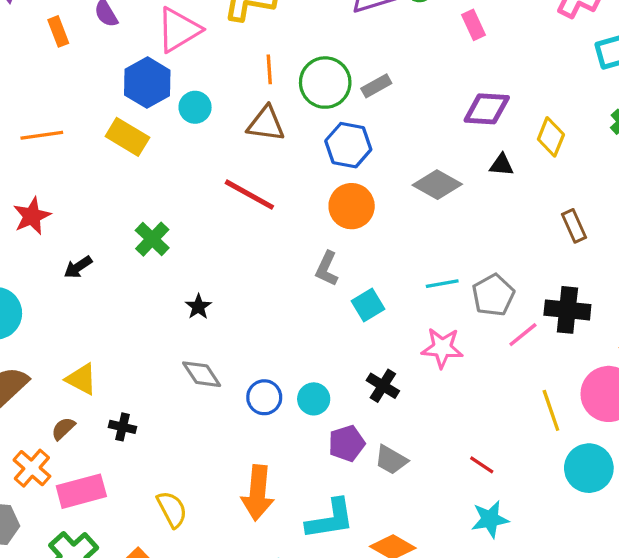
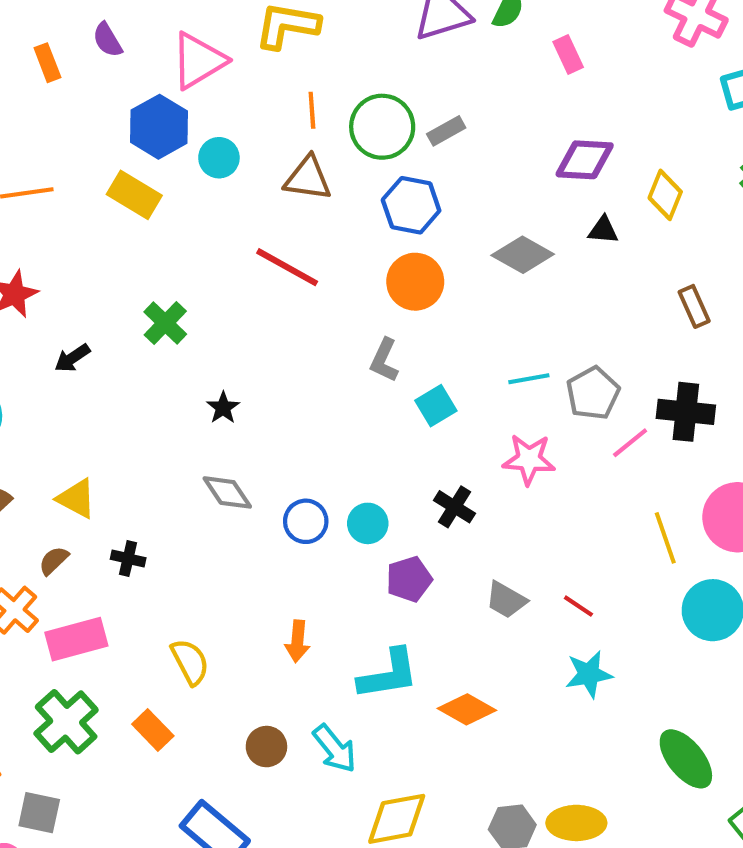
gray trapezoid: (391, 460) -> (506, 600), moved
orange arrow: (258, 493) -> (297, 641), size x0.6

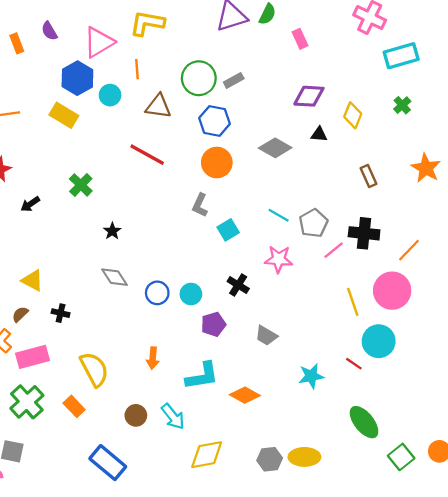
orange line: (312, 110) -> (137, 69), moved
cyan line: (529, 379) -> (279, 215), turned 40
red line: (578, 606) -> (354, 364), moved
yellow semicircle: (190, 662) -> (94, 369), size x1.4

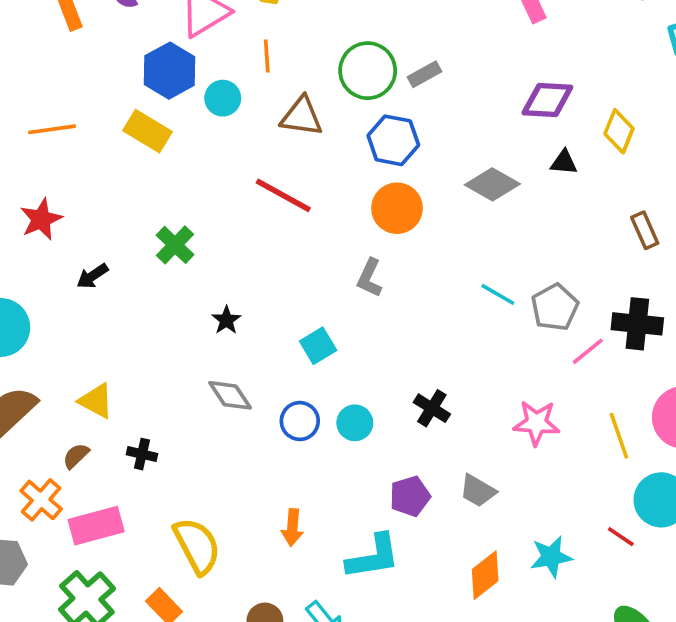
cyan square: (228, 230) -> (318, 346), moved
pink star: (279, 259) -> (536, 423), moved
purple pentagon: (213, 324) -> (410, 496), moved
orange diamond: (245, 395) -> (485, 575), moved, turned -68

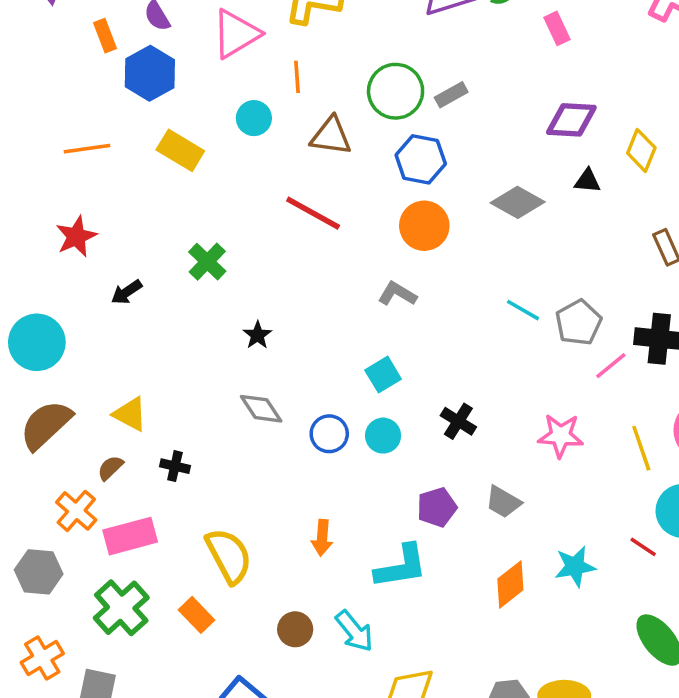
blue hexagon: (170, 71) -> (150, 73), moved
gray L-shape: (369, 278) -> (397, 294), turned 96
cyan square: (318, 346) -> (383, 375), moved

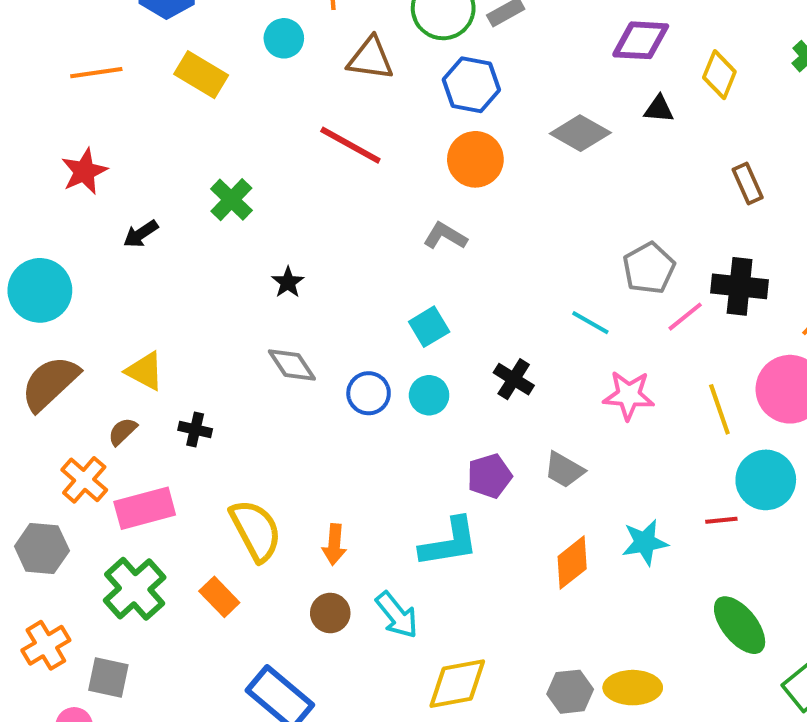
cyan line: (523, 310) -> (590, 323), moved
orange arrow: (322, 538) -> (334, 544), moved
red line: (643, 547) -> (721, 520), turned -40

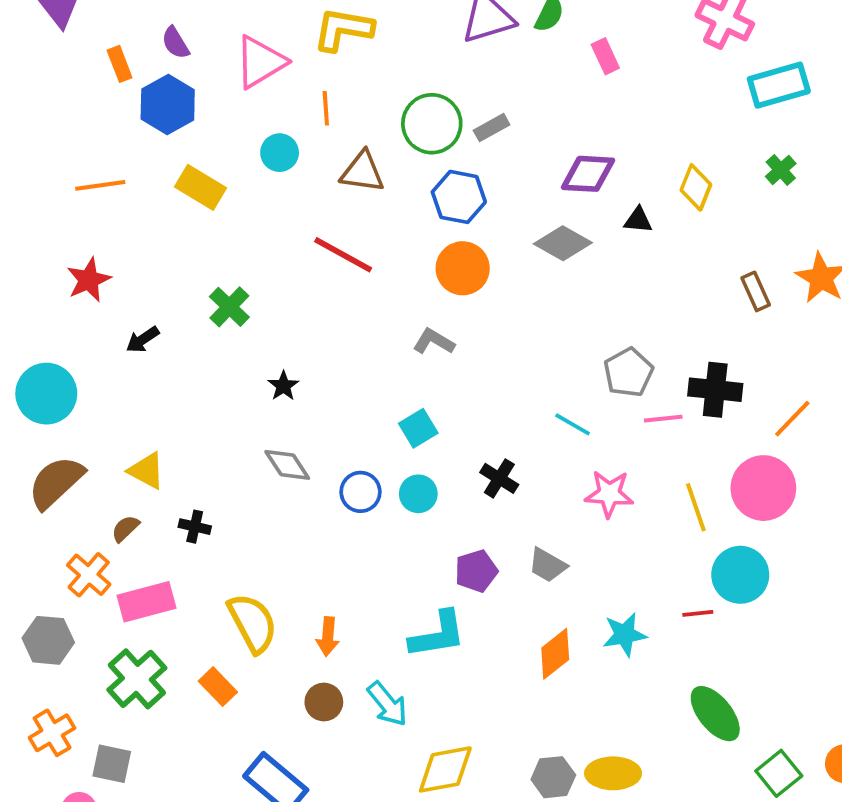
purple diamond: (641, 40) -> (588, 174), moved
brown rectangle: (748, 184) -> (756, 291), moved
pink line: (685, 317) -> (663, 419), turned 33

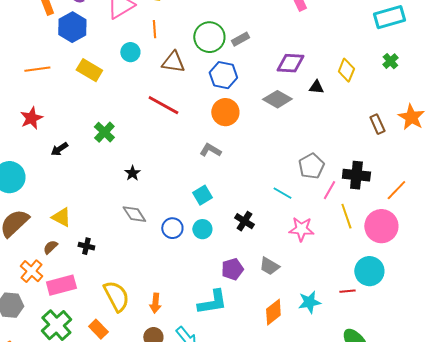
pink line: (663, 419) -> (329, 190), turned -54
yellow line: (696, 507) -> (346, 216), moved

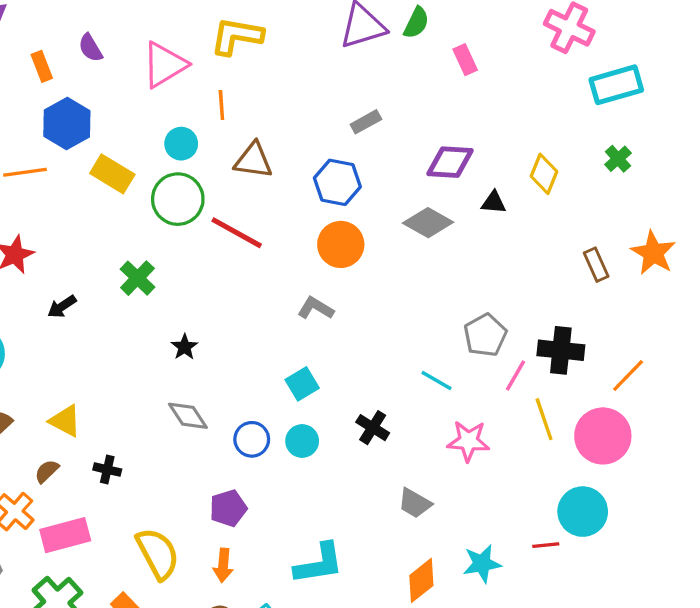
blue hexagon: (72, 27) -> (67, 123), moved
green circle: (209, 37) -> (178, 199), moved
purple pentagon: (232, 269) -> (228, 508), moved

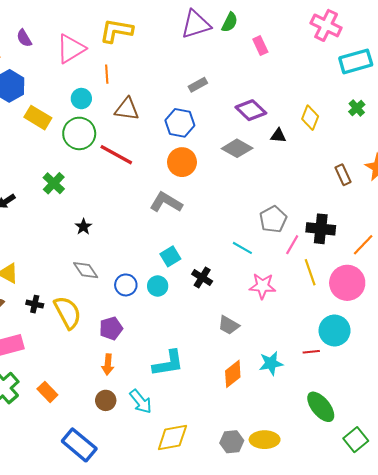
purple diamond: (450, 162) -> (251, 110), turned 40
gray L-shape: (316, 308) -> (166, 202), size x1.4
cyan square: (302, 384) -> (170, 256), moved
yellow semicircle: (158, 554) -> (68, 312), moved

